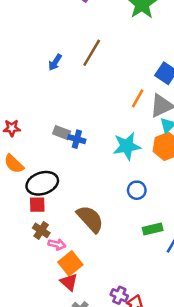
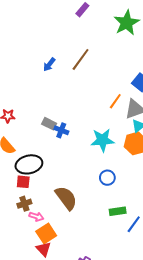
brown cross: (41, 230) -> (24, 204), turned 32

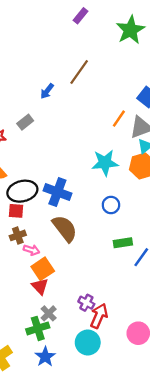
blue arrow: (49, 64) -> (47, 91), moved
gray rectangle: (49, 124) -> (25, 122), moved, turned -64
blue cross: (61, 130) -> (57, 192), moved, size x1.6

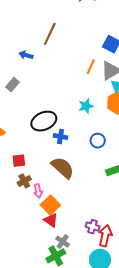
blue arrow: (47, 91) -> (26, 55), turned 80
cyan star: (105, 163) -> (86, 106), size x0.7
black ellipse: (22, 191) -> (44, 121), moved
blue cross: (57, 192) -> (61, 137), moved, size x0.6
pink arrow: (31, 250) -> (38, 191), turned 72

